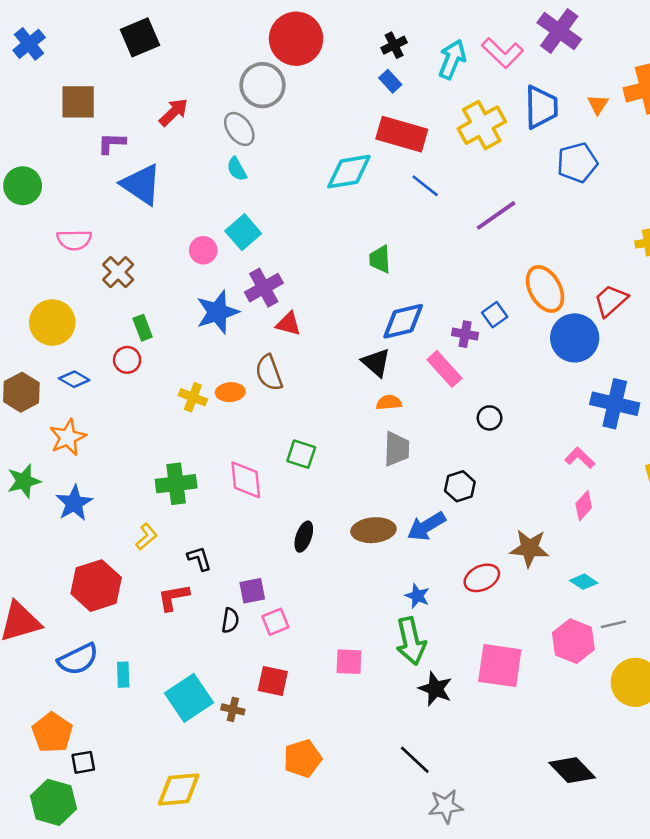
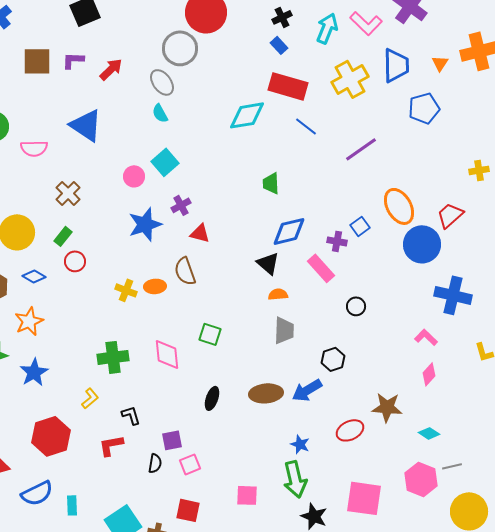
purple L-shape: (112, 143) -> (73, 60), moved
pink semicircle: (74, 240) -> (34, 148), moved
purple cross: (264, 288) -> (181, 205), size x0.7
green rectangle: (143, 328) -> (63, 236), moved, turned 60

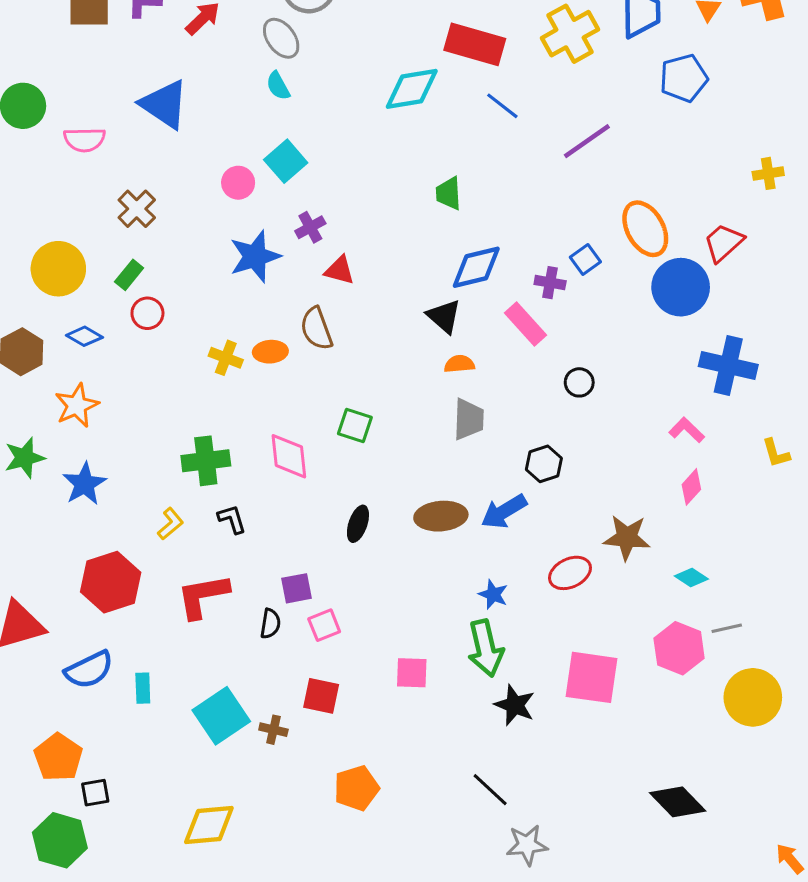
black L-shape: (131, 415) -> (232, 519), moved
red L-shape: (111, 445) -> (203, 596), size x1.4

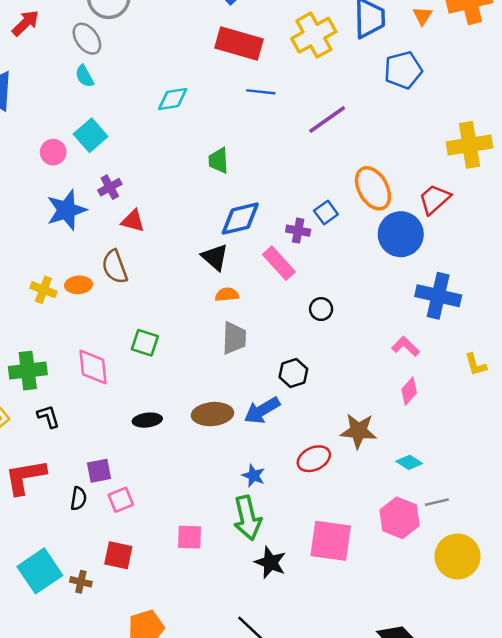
cyan diamond: (412, 89) -> (173, 99), moved, size x0.7
blue line: (502, 106) -> (261, 92), turned -32
yellow cross: (768, 173) -> (470, 145), size x1.8
black ellipse: (358, 524) -> (147, 420), turned 64

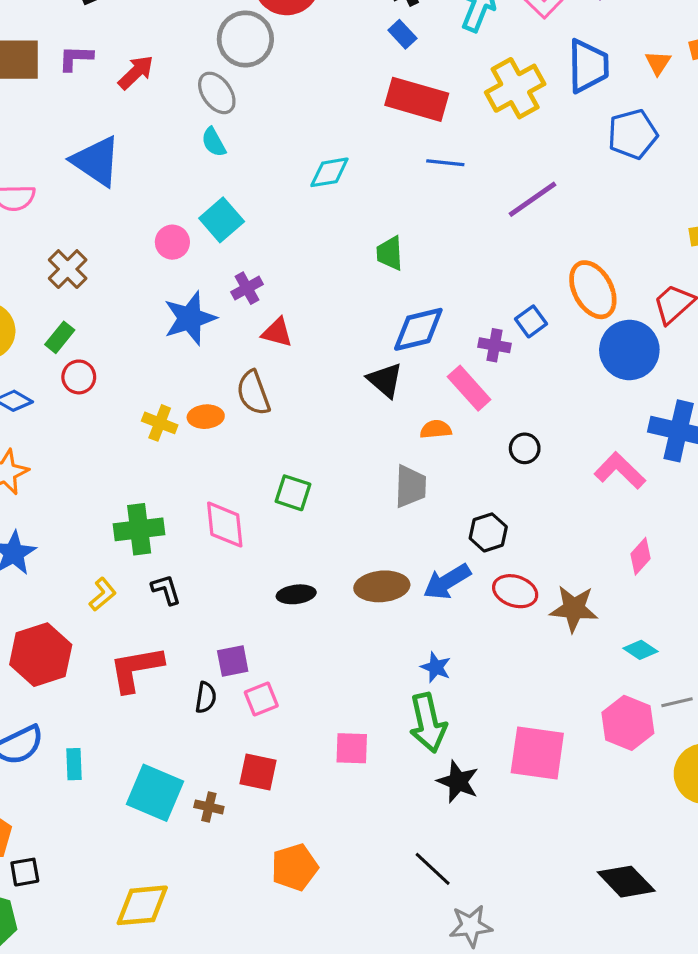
orange semicircle: (227, 295) -> (436, 429), moved
pink L-shape: (406, 346) -> (620, 471), moved, size x1.4
red ellipse: (314, 459) -> (515, 591), moved, turned 44
cyan square: (40, 571) -> (155, 793), turned -33

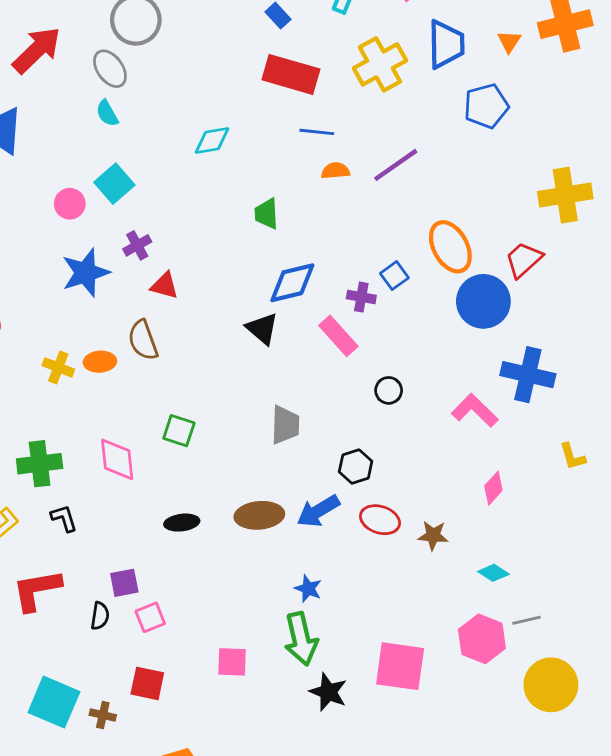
red arrow: (136, 72) -> (37, 50), size x1.5
orange semicircle: (436, 429) -> (335, 171), moved
brown star: (574, 609) -> (433, 535), size x0.7

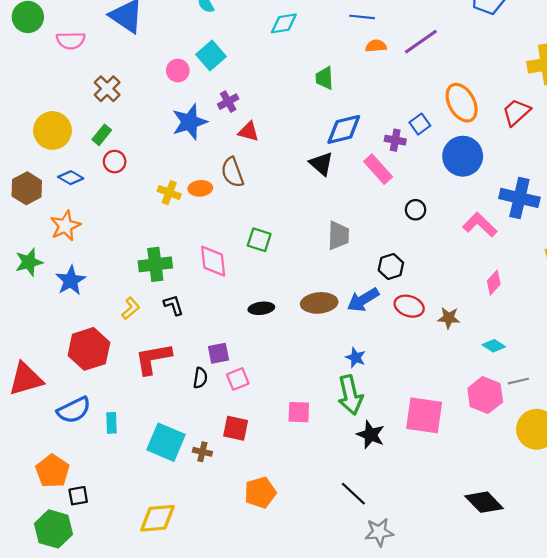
blue circle: (483, 301) -> (463, 156), moved

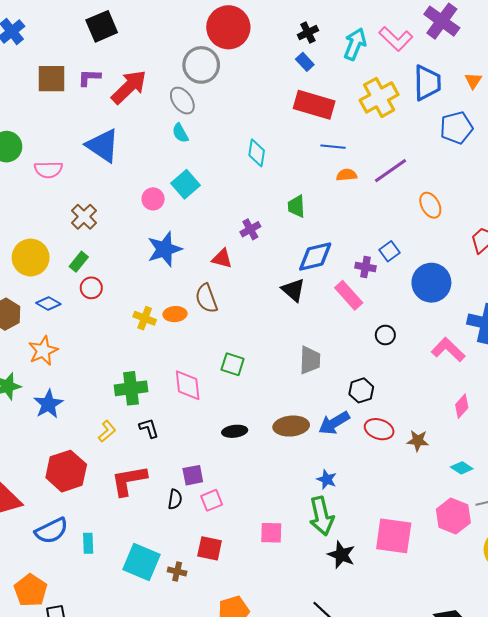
cyan diamond: (284, 23) -> (257, 153), turned -72
purple cross: (228, 102) -> (250, 229), moved
orange ellipse: (462, 103) -> (430, 205), moved, size x0.7

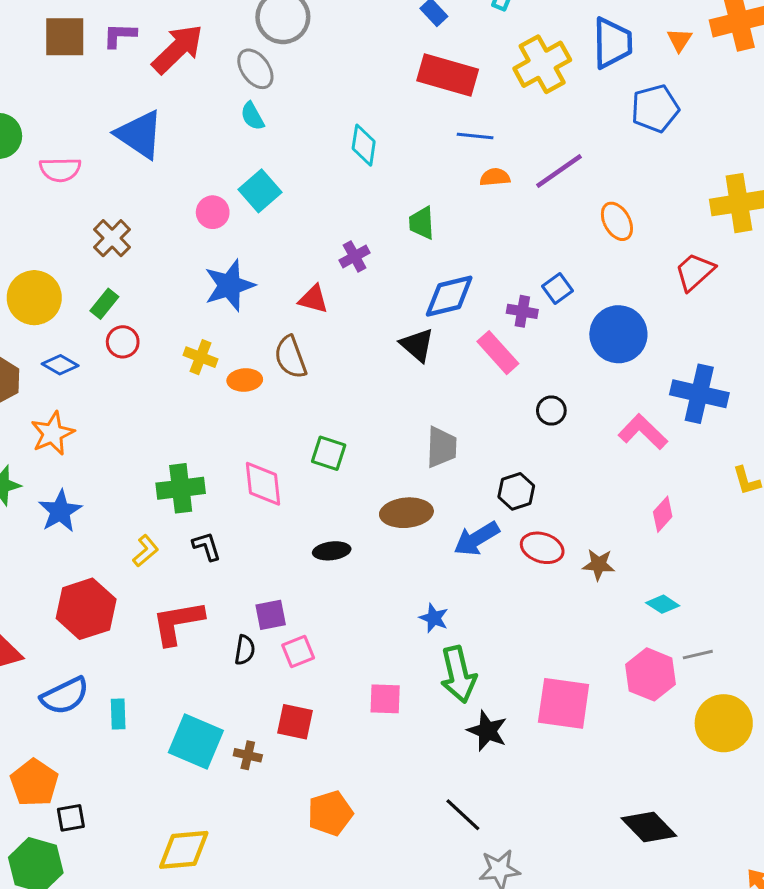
yellow cross: (145, 318) -> (200, 357), moved
brown ellipse: (291, 426) -> (406, 513), moved
blue star: (327, 479) -> (434, 618), moved

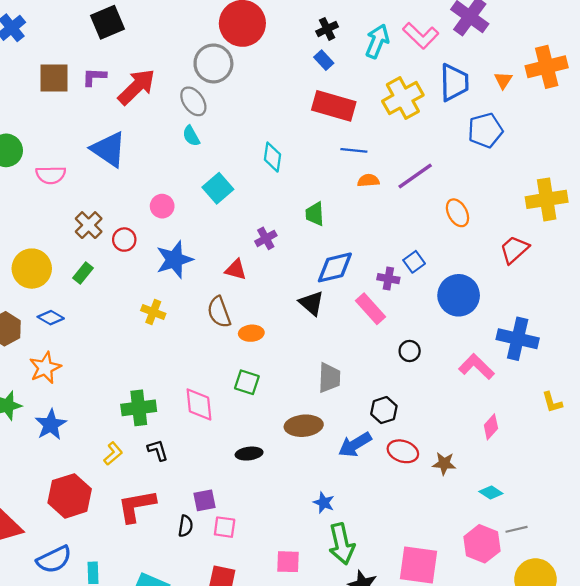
cyan square: (260, 191) -> (218, 188), moved
red circle: (123, 342) -> (124, 240), moved
orange ellipse: (245, 380) -> (251, 333), moved
pink square: (298, 652) -> (225, 527), turned 30

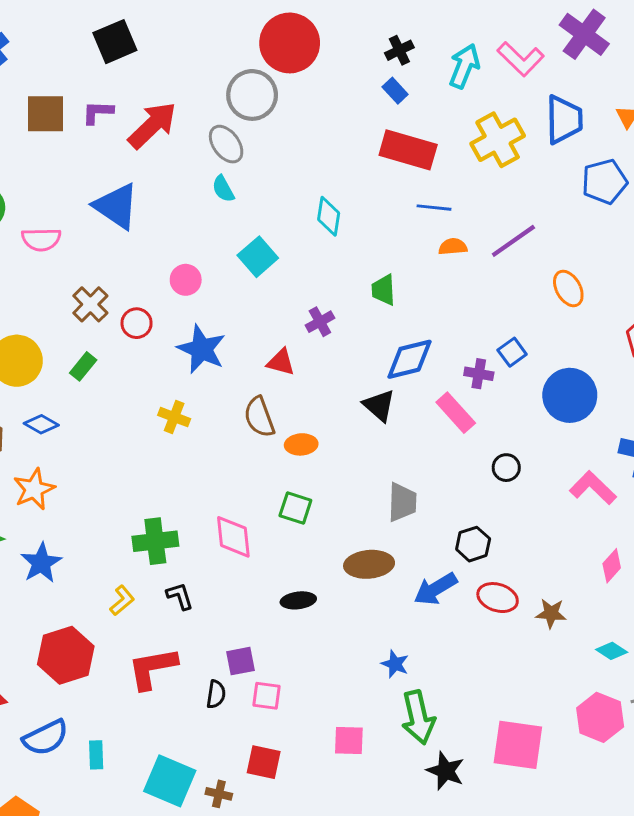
blue star: (174, 260) -> (202, 349), turned -30

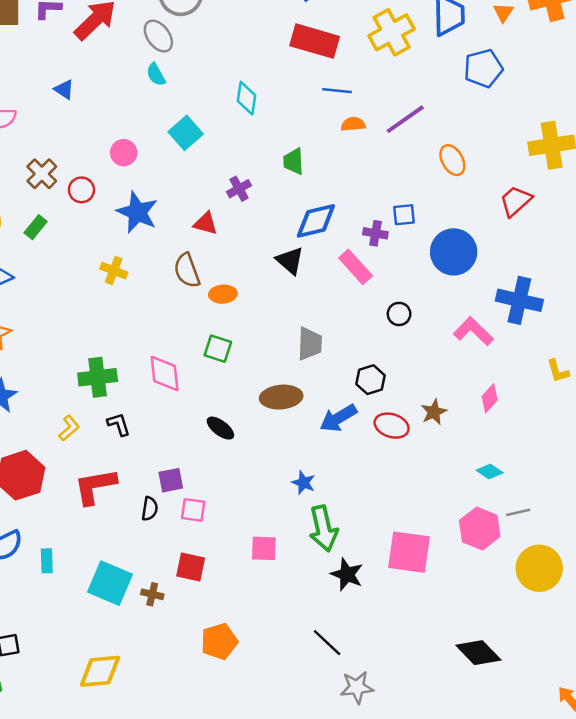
blue triangle: (116, 206) -> (64, 89), size x0.5
blue square: (512, 352) -> (404, 215), turned 30
black ellipse: (298, 600) -> (220, 428), turned 44
brown star: (551, 613) -> (434, 412), moved, turned -30

